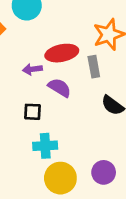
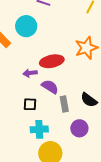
gray rectangle: (94, 67) -> (64, 104), moved
purple circle: (104, 172) -> (79, 128), moved

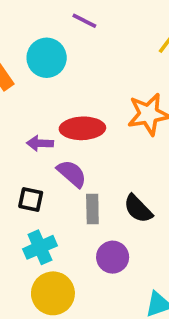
cyan cross: (39, 129) -> (40, 247), turned -30

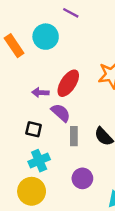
red ellipse: (82, 128) -> (68, 83), turned -56
purple circle: (113, 257) -> (82, 178), moved
yellow circle: (53, 293) -> (32, 191), moved

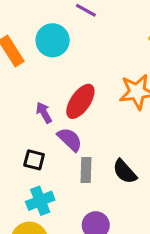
purple arrow: (40, 93) -> (44, 113), turned 56

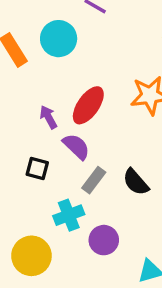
gray rectangle: (86, 170) -> (94, 180), turned 35
cyan cross: (40, 201) -> (69, 215), moved

